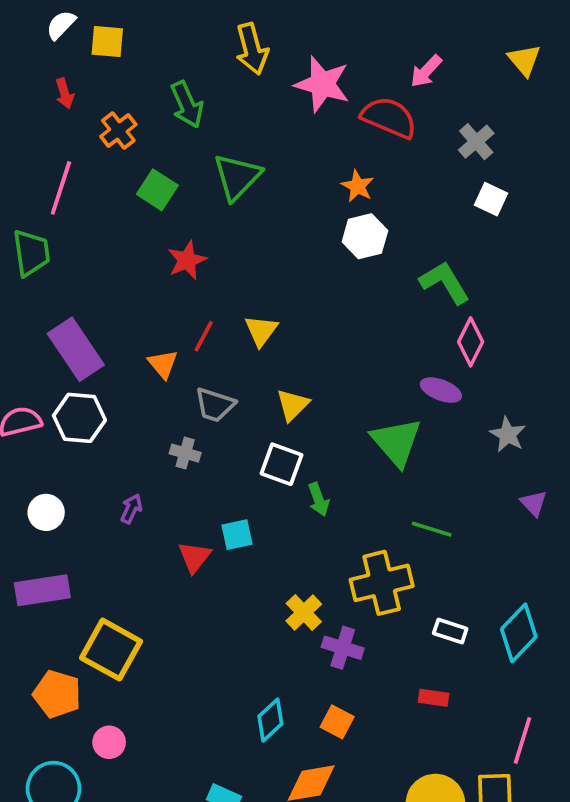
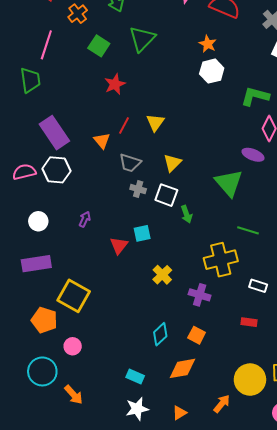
green L-shape: (445, 283) -> (255, 96), turned -44
gray cross: (185, 453) -> (138, 189), moved
yellow cross: (304, 613) -> (162, 275), moved

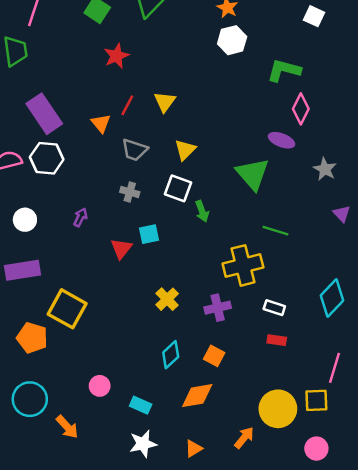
gray cross: (138, 189) -> (130, 192), moved
yellow cross: (162, 275) -> (167, 299), moved
white rectangle: (258, 286) -> (274, 308), moved
purple cross: (200, 295) -> (218, 308), turned -30
pink circle: (73, 346) -> (100, 386), moved

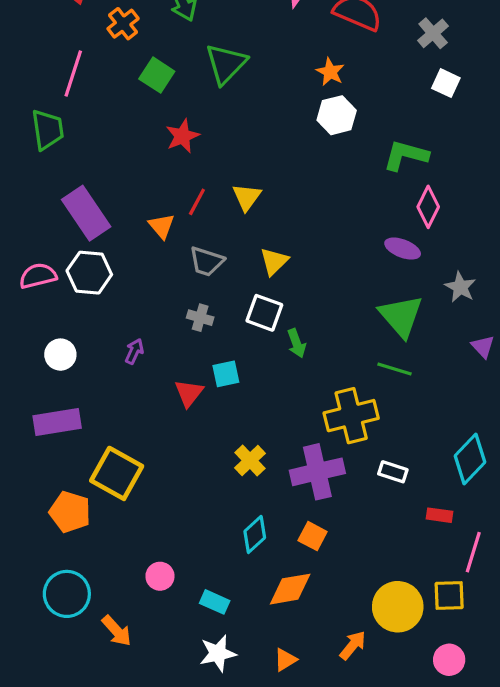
green triangle: (253, 174) -> (401, 316), moved
purple cross: (218, 308) -> (317, 472), size x1.5
red rectangle: (277, 340) -> (439, 515), moved

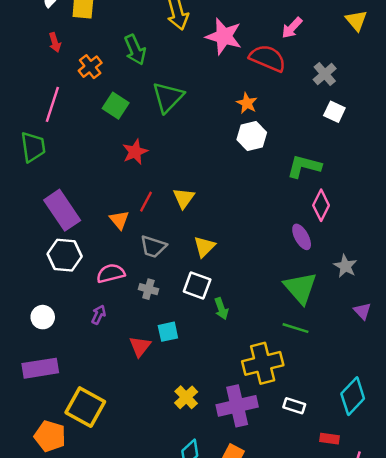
purple ellipse: (403, 249) -> (302, 237), turned 40
pink semicircle: (38, 276) -> (111, 273), moved

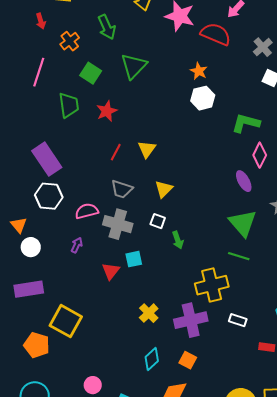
green trapezoid: (33, 147) -> (69, 105), moved
orange triangle: (119, 220) -> (19, 225), moved
white square: (197, 285) -> (158, 221), size x0.7
gray cross: (148, 289) -> (118, 224), size x1.8

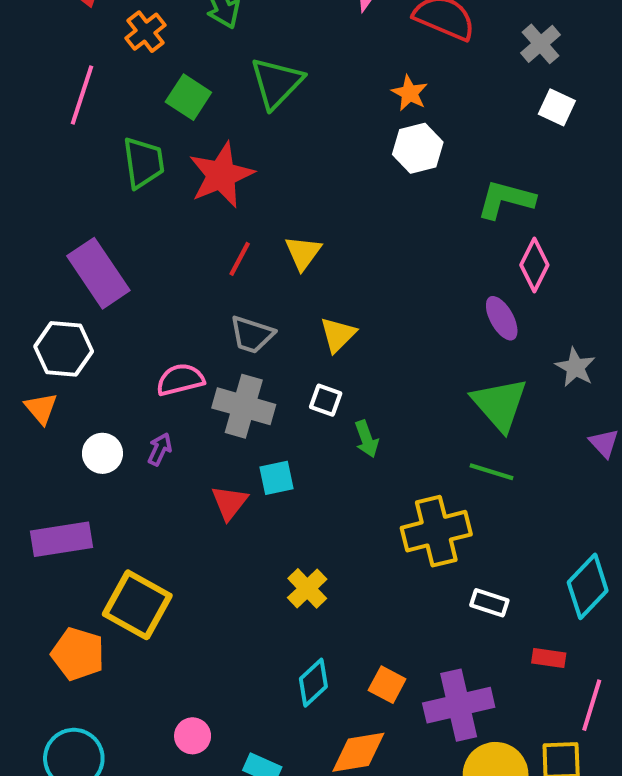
red star: (107, 111) -> (221, 175), size x1.5
white hexagon: (49, 196) -> (64, 349), moved
white circle: (31, 247) -> (102, 453), moved
purple cross: (191, 320) -> (459, 705), moved

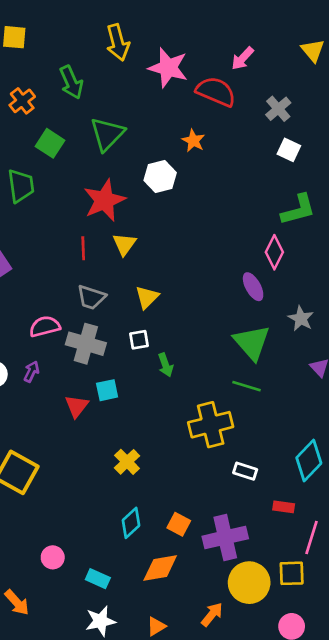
white hexagon: (418, 148) -> (160, 177), moved
red star: (221, 175) -> (104, 200), moved
green L-shape: (506, 199) -> (298, 210), moved, turned 150
red line: (240, 259) -> (83, 248), turned -30
white square: (326, 400) -> (139, 340), turned -30

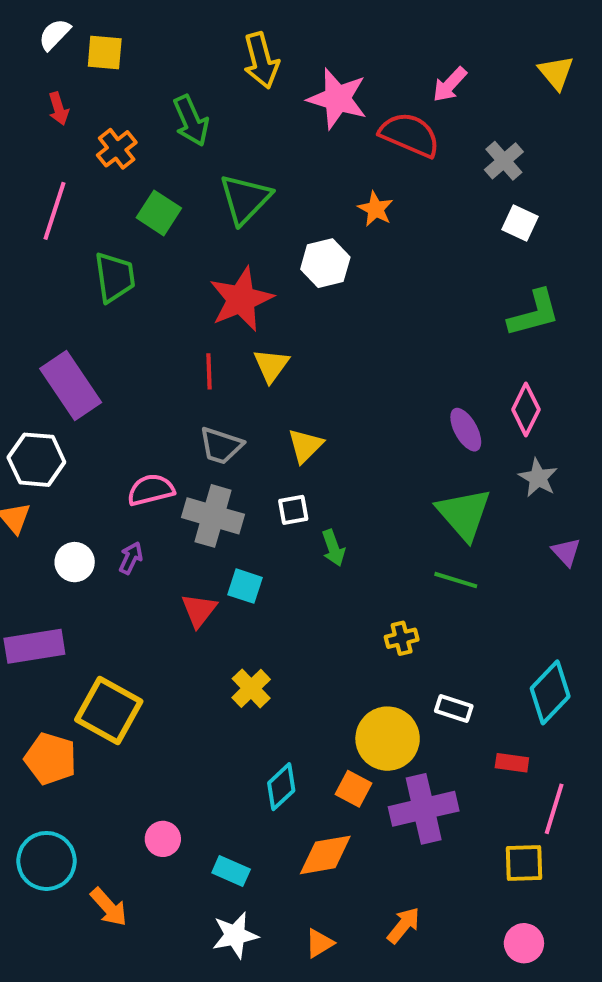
pink diamond: (274, 252) -> (526, 410), moved
cyan square: (107, 390) -> (245, 586), turned 30
yellow cross: (211, 425) -> (402, 638), size x0.5
yellow cross: (127, 462) -> (251, 688), moved
yellow circle: (249, 583) -> (388, 739), moved

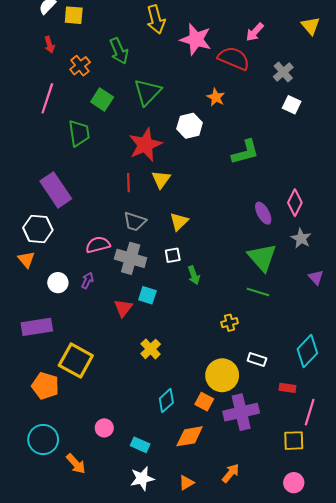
green L-shape: (534, 313) -> (245, 152), moved

